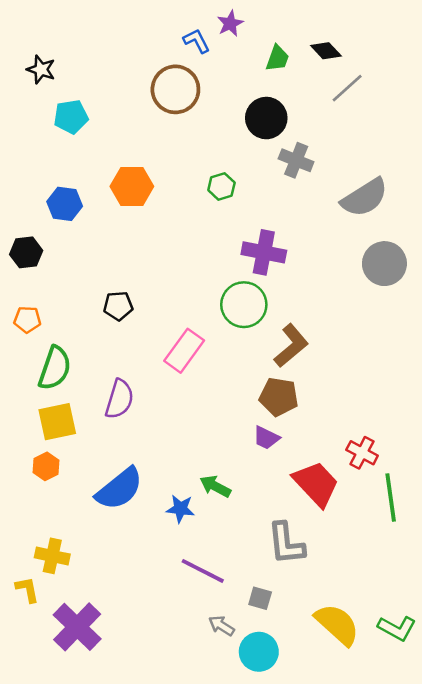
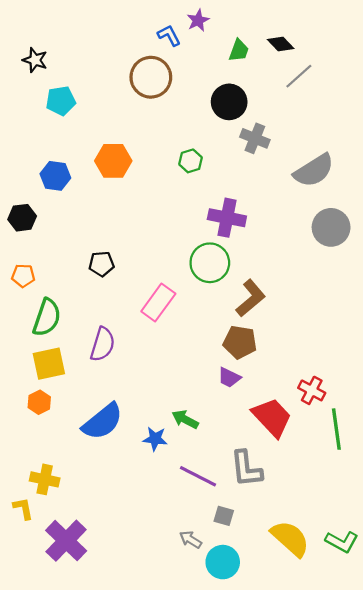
purple line: (203, 571) -> (198, 476), moved

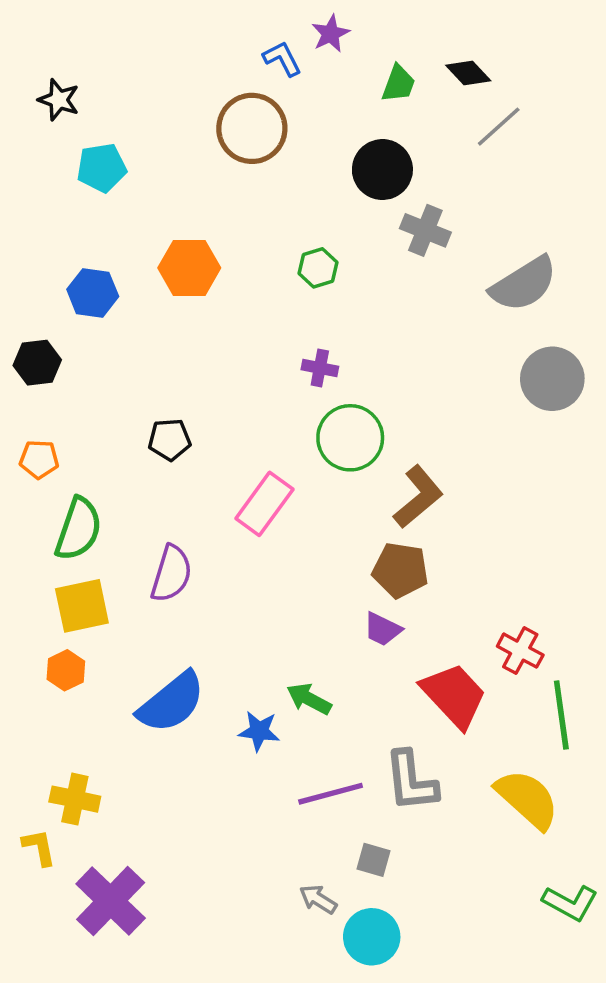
purple cross: (227, 218) -> (320, 368), moved, size x0.6
purple line: (198, 476) -> (331, 794), turned -42
yellow semicircle: (290, 538) -> (527, 799), moved

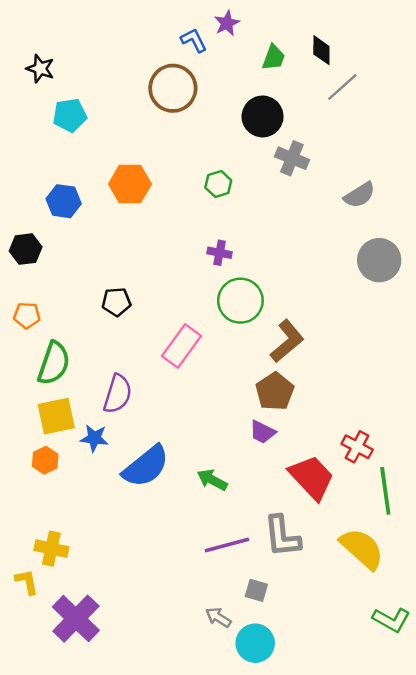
black diamond: (468, 73) -> (321, 50), turned 44
gray semicircle: (524, 284) -> (360, 195), size x0.7
brown pentagon: (400, 570) -> (275, 391), turned 30
blue semicircle: (171, 702) -> (146, 466), moved
blue star: (259, 731) -> (94, 438), moved

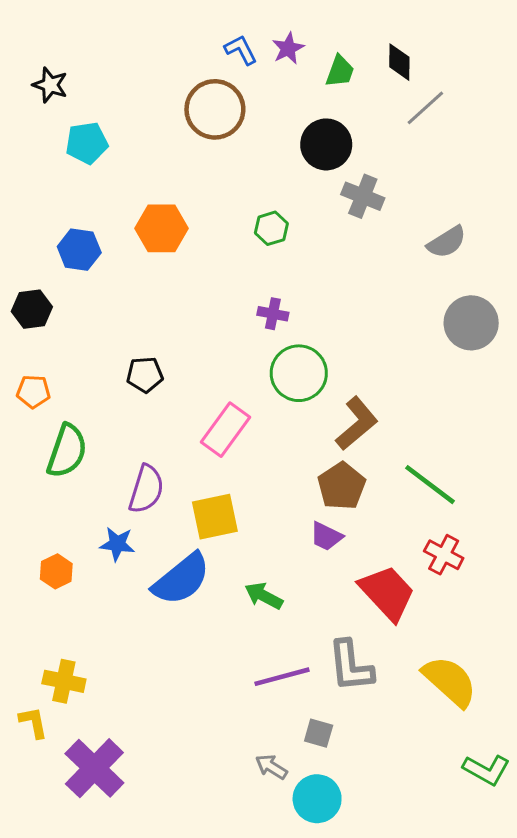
purple star: (227, 23) -> (288, 48), moved
yellow square: (56, 416) -> (215, 517), moved
green line: (385, 491) -> (430, 485), moved, turned -45

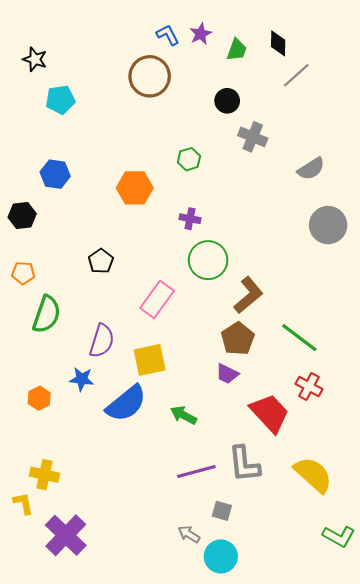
black circle: (326, 144) -> (227, 101), size x0.7
orange hexagon: (162, 228) -> (135, 188), moved
black pentagon: (145, 375) -> (101, 261), turned -30

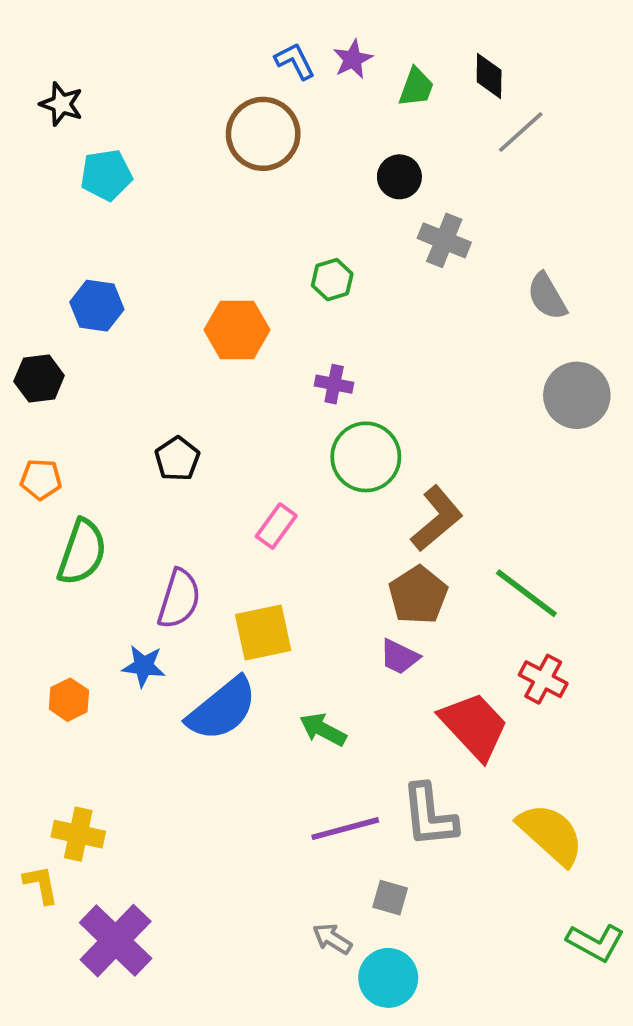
gray semicircle: (311, 169) -> (547, 296), turned 92
pink rectangle: (157, 299) -> (276, 526), size x0.7

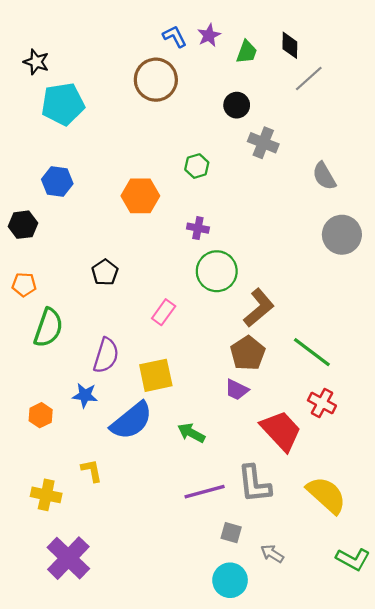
cyan pentagon: (106, 175) -> (63, 104), size x1.4
yellow L-shape: (41, 885) -> (92, 471), moved
gray arrow: (332, 939) -> (272, 554), moved

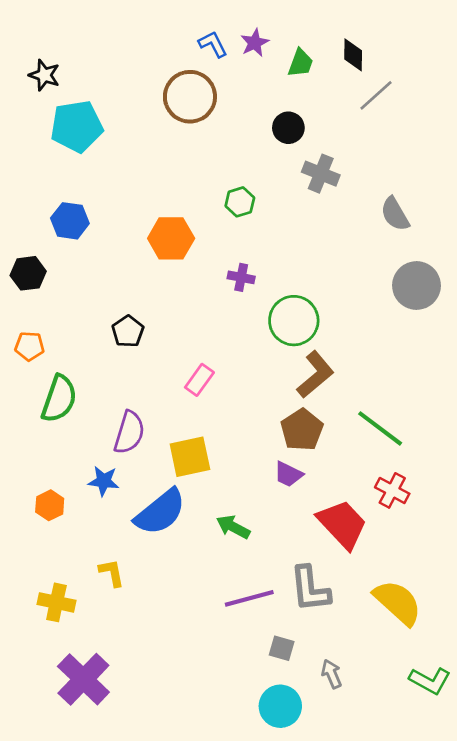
green circle: (217, 271) -> (294, 321), moved
gray arrow: (272, 554) -> (332, 674), turned 35

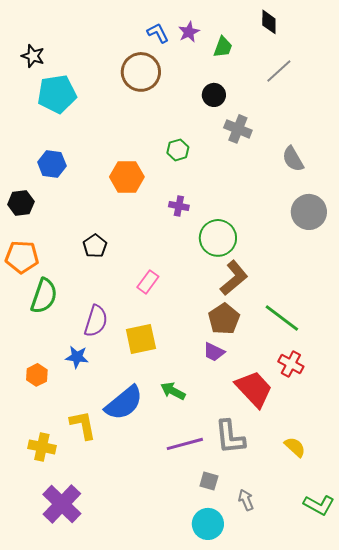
black diamond: (353, 55) -> (269, 22), moved
orange pentagon: (29, 346) -> (22, 257), size x1.5
blue semicircle: (160, 512) -> (124, 403), moved
yellow L-shape: (112, 573) -> (83, 425), size x1.4
yellow semicircle: (398, 602) -> (295, 447), size x0.6

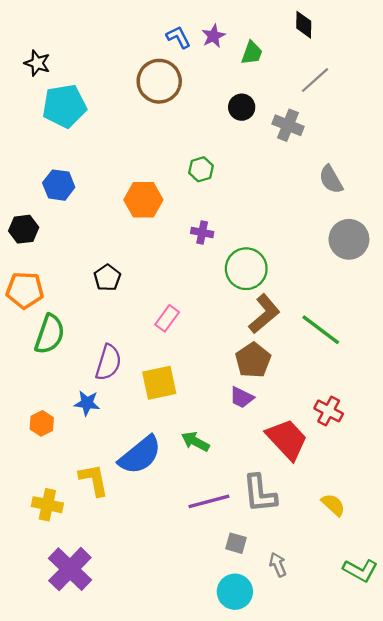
gray cross: (238, 129) -> (288, 125), moved
green line: (282, 318) -> (321, 330), moved

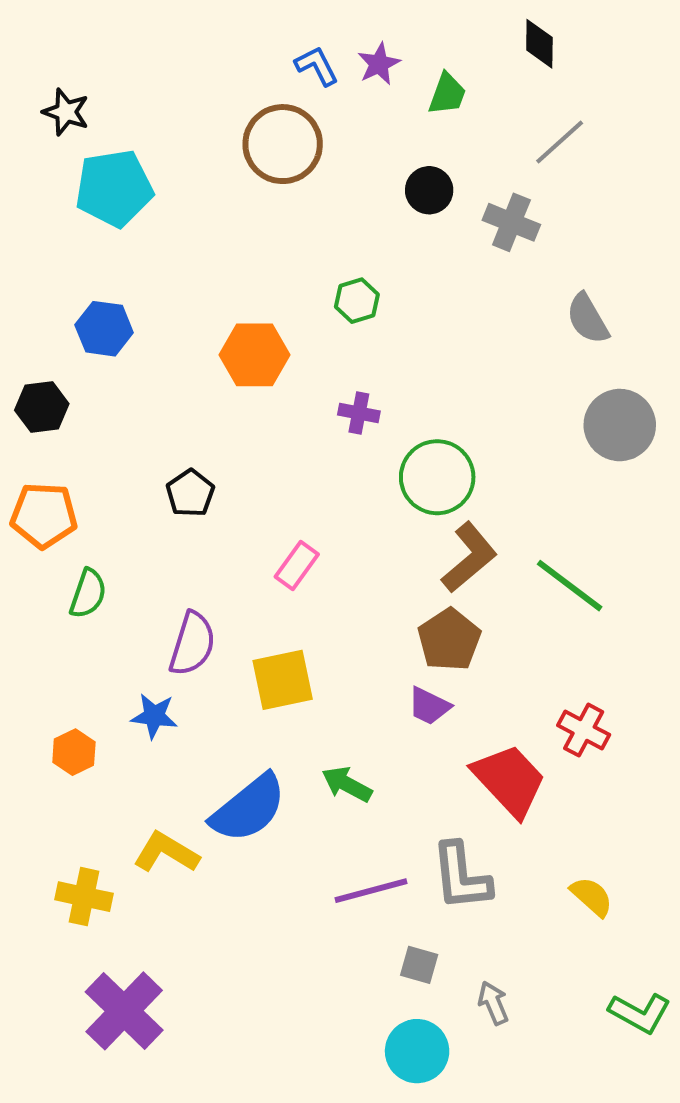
green semicircle: (50, 334) -> (88, 594), size x0.7
yellow L-shape: (94, 480) -> (166, 852), turned -48

